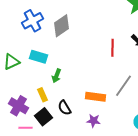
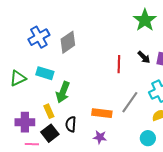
green arrow: (56, 76) -> (63, 92), size x1.5
purple cross: (18, 106) -> (25, 122), turned -30
black semicircle: (64, 108) -> (71, 124), turned 35

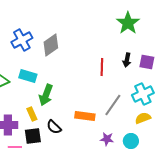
black arrow: (144, 57) -> (127, 60), turned 56
black semicircle: (71, 124) -> (54, 127), turned -49
black square: (50, 133) -> (33, 136), turned 30
purple star: (100, 137) -> (107, 139), moved

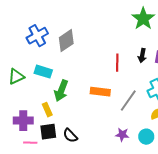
orange rectangle: (85, 116) -> (100, 92), moved
black semicircle: (54, 127) -> (70, 136), moved

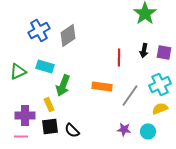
pink line: (30, 143) -> (21, 136), moved

